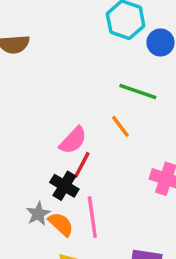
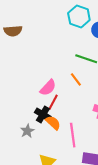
pink line: (92, 217) -> (73, 135), moved
orange semicircle: (61, 224) -> (53, 123), moved

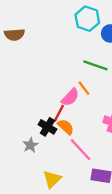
pink semicircle: (48, 88) -> (70, 97), moved
orange semicircle: (53, 123) -> (66, 127), moved
pink line: (73, 135) -> (80, 150), turned -35

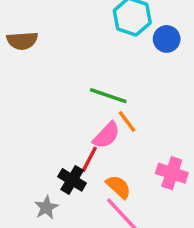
green line: (95, 65) -> (108, 96), moved
orange semicircle: (66, 127) -> (118, 187), moved

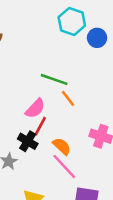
pink semicircle: (106, 135) -> (35, 108), moved

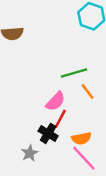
green line: (54, 79) -> (74, 73), turned -35
orange semicircle: (62, 146) -> (81, 138), turned 126

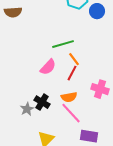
red line: (60, 119) -> (72, 73), moved
black cross: (48, 133) -> (42, 102), moved

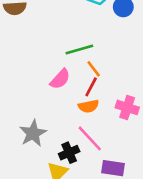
orange semicircle: (69, 97) -> (88, 106), moved
black cross: (42, 102) -> (69, 153), moved, turned 35
gray star: (27, 109) -> (33, 133), size x1.5

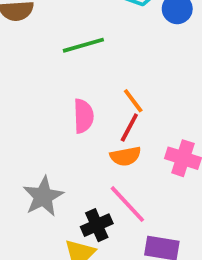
green line: (79, 49) -> (83, 45), moved
pink semicircle: (60, 79) -> (83, 116), turned -45

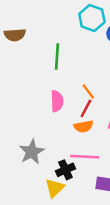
green line: (83, 45) -> (57, 57), turned -70
pink line: (127, 204) -> (85, 157), turned -44

